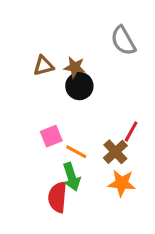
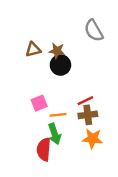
red line: (131, 131) -> (85, 101), moved, turned 35
orange line: (76, 152) -> (58, 115), turned -35
brown cross: (115, 152) -> (88, 115), turned 36

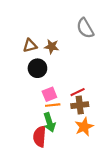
black circle: (60, 65) -> (37, 68), moved
pink square: (39, 103) -> (49, 94), moved
orange star: (93, 139) -> (84, 127), turned -30

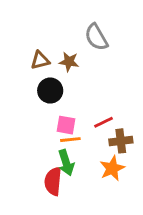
gray semicircle: (85, 28) -> (96, 37), moved
pink square: (49, 94) -> (66, 125), turned 32
brown cross: (80, 105) -> (121, 141), moved

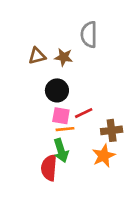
gray semicircle: (96, 37) -> (89, 35), turned 30
black circle: (50, 91) -> (57, 90), moved
red line: (104, 122) -> (84, 113), moved

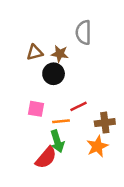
black circle: (57, 90) -> (54, 74), moved
pink square: (61, 116) -> (36, 109), moved
red semicircle: (49, 168) -> (46, 158), turned -145

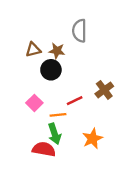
pink square: (36, 109) -> (34, 103), turned 35
brown cross: (105, 123) -> (104, 90), moved, turned -30
red semicircle: (46, 158) -> (44, 149), turned -120

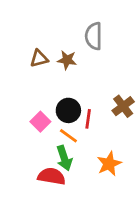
black circle: (51, 70) -> (68, 110), moved
red line: (75, 101) -> (88, 119), turned -56
orange line: (58, 115) -> (68, 136), turned 42

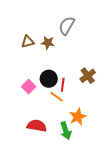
gray semicircle: (94, 36) -> (67, 26), turned 30
orange line: (68, 136) -> (57, 97), moved
green arrow: (64, 158) -> (66, 131), moved

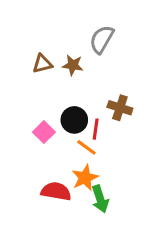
brown cross: (88, 76) -> (120, 108), moved, turned -35
orange star: (78, 117) -> (85, 178), moved

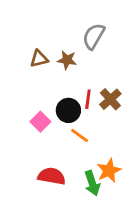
brown cross: (120, 108) -> (110, 99), turned 30
red line: (96, 129) -> (88, 99), moved
orange star: (85, 178) -> (109, 171), moved

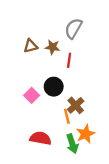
red line: (88, 99) -> (69, 60), moved
brown cross: (110, 99) -> (76, 105), moved
orange line: (80, 136) -> (67, 116), moved, turned 40

